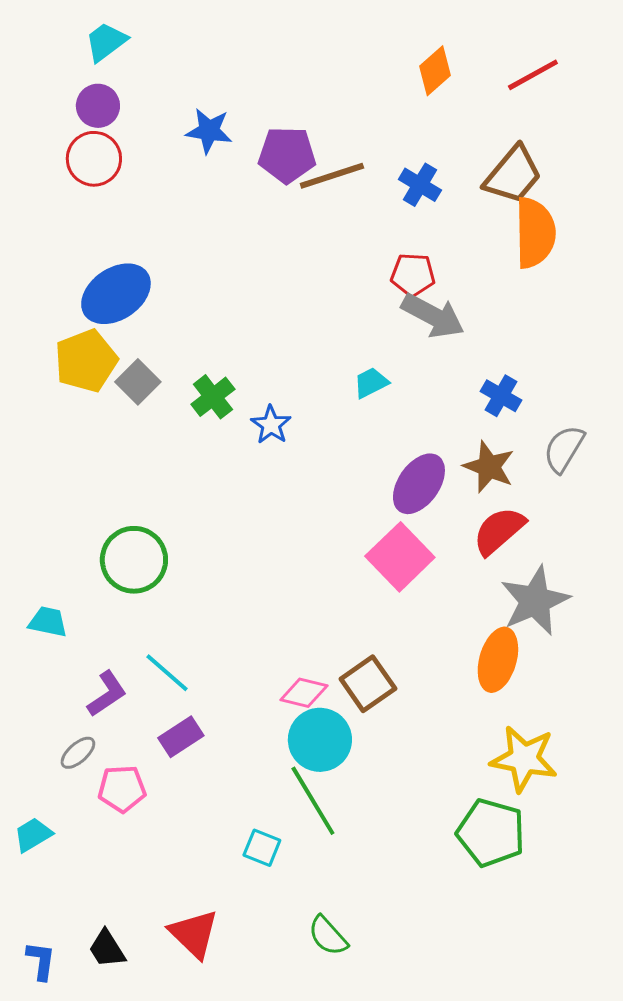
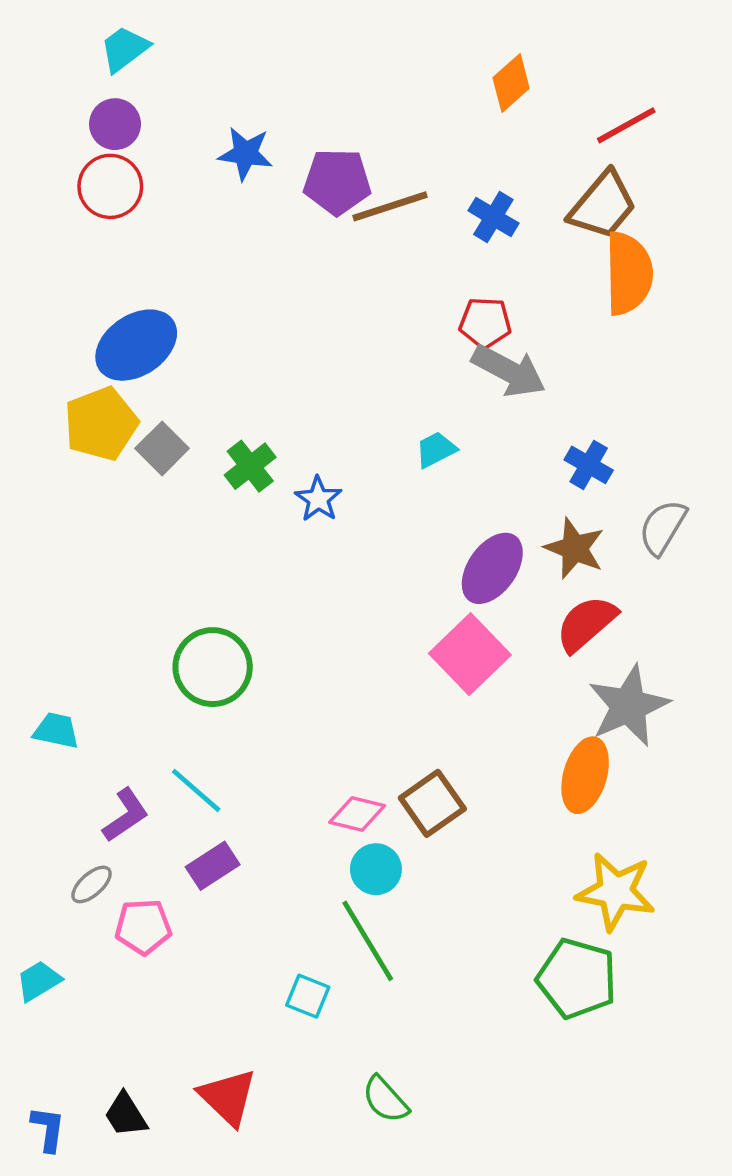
red line: (533, 75) -> (626, 125), moved
green circle: (134, 560) -> (213, 667), moved
cyan circle: (320, 740) -> (376, 869), size x0.7

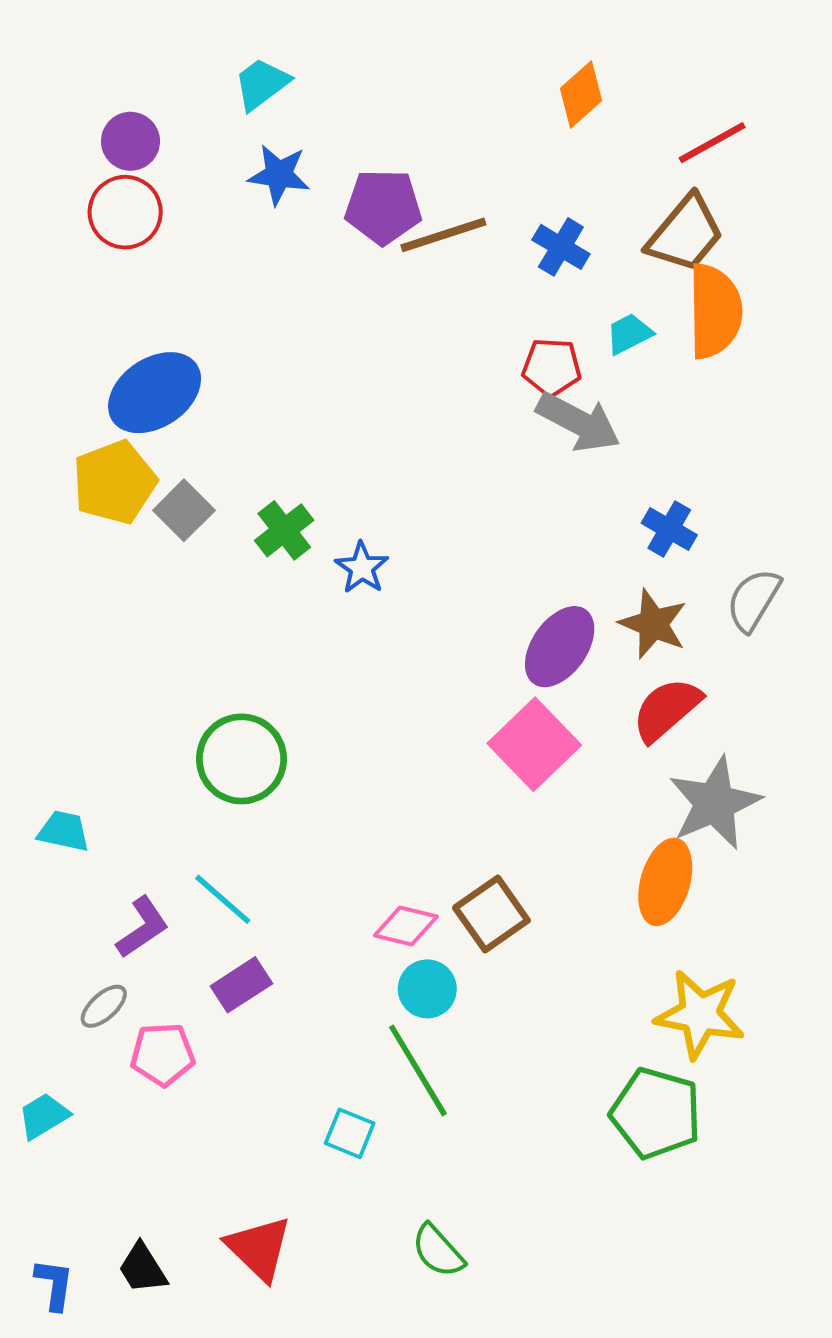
cyan trapezoid: (124, 49) -> (262, 84), moved
cyan trapezoid: (436, 450) -> (629, 334), moved

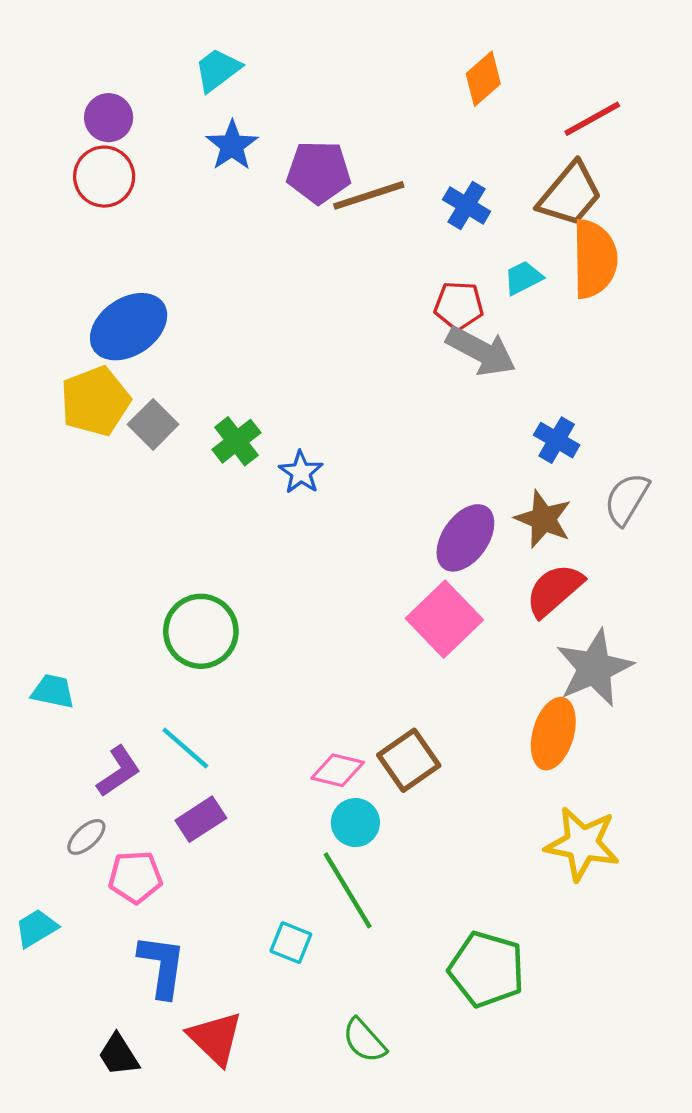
blue star: (279, 175) -> (232, 145), turned 30
green pentagon: (656, 1113) -> (487, 969), moved
blue L-shape: (54, 1284) -> (162, 966), moved, size x1.5

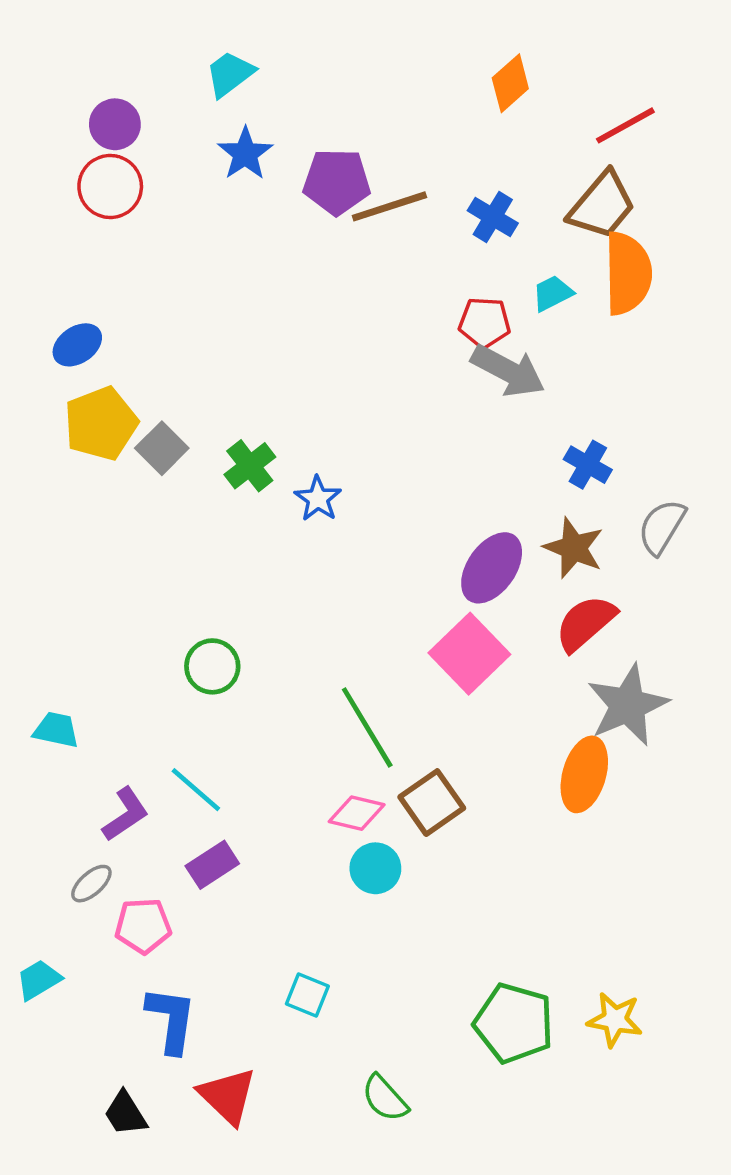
blue ellipse: (129, 327) -> (77, 345), moved, size x0.6
green circle: (201, 631) -> (212, 666), size x0.7
yellow star: (582, 844) -> (615, 1020), moved, size x0.7
green line: (348, 890) -> (367, 727), moved

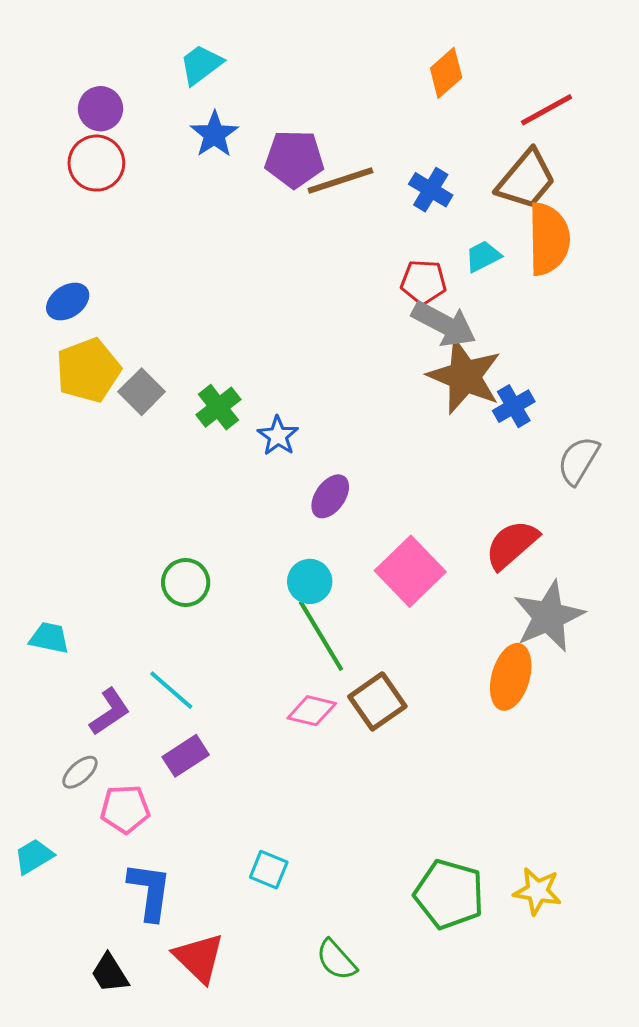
blue cross: (588, 465) -> (514, 406), turned 30
brown star: (574, 548) -> (465, 376), moved, size x1.4
purple ellipse: (492, 568) -> (330, 496), moved, size x0.7
cyan circle: (375, 868) -> (310, 581), moved

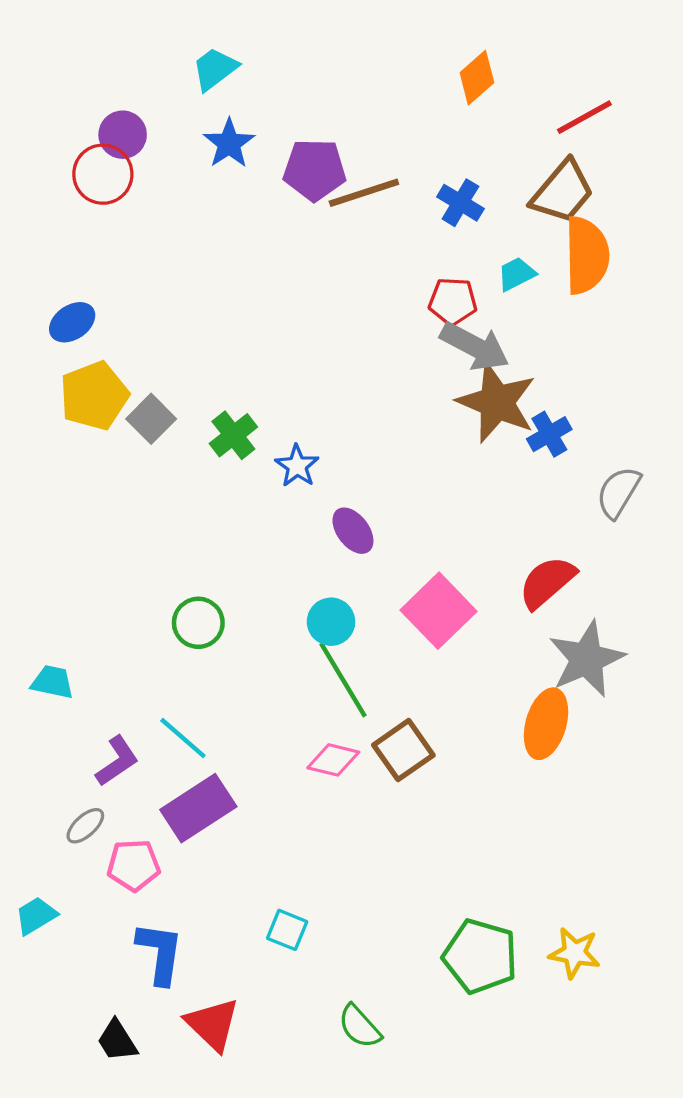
purple circle: (100, 109) -> (123, 135), moved
purple ellipse: (330, 496) -> (353, 531), turned -72
purple rectangle: (186, 756) -> (198, 808), size x1.5

